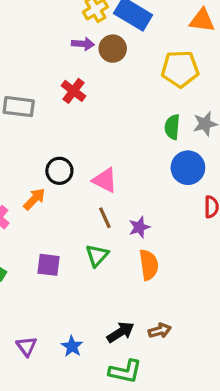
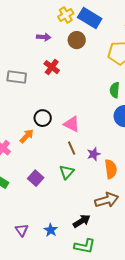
purple arrow: (83, 44) -> (44, 37), moved
purple square: (48, 265) -> (36, 178), turned 35
orange semicircle: (149, 265) -> (111, 169), moved
brown arrow: (160, 331) -> (107, 200), moved, size x1.6

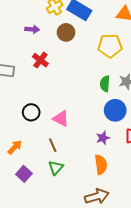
orange arrow: (27, 136) -> (15, 147), moved
brown line: (72, 148) -> (53, 145), moved
purple star: (94, 154) -> (103, 138), moved

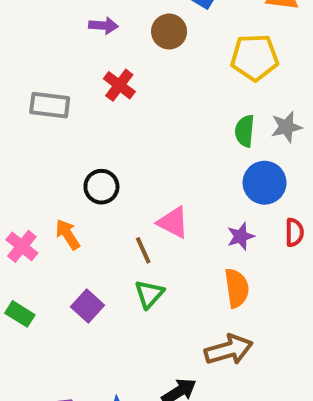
pink triangle: (61, 118) -> (173, 222), moved
orange arrow: (15, 147) -> (68, 234), moved, turned -77

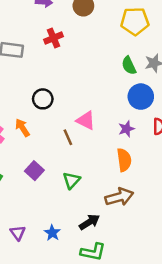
red cross: (119, 85) -> (54, 38), turned 30
green semicircle: (245, 131) -> (129, 65), turned -30
green triangle: (149, 294) -> (71, 180), moved

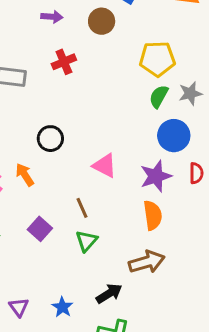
yellow pentagon: (135, 21) -> (157, 59), moved
green semicircle: (129, 65) -> (159, 96), turned 54
purple star: (126, 129) -> (156, 176), size x1.5
brown line: (68, 137) -> (82, 208), moved

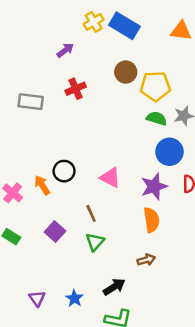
purple arrow: (52, 17) -> (65, 50), turned -42
brown circle: (102, 21) -> (126, 72), moved
green semicircle: (159, 96) -> (157, 118), turned 78
black circle: (50, 139) -> (64, 171), moved
brown arrow: (147, 262) -> (146, 260), size x0.6

